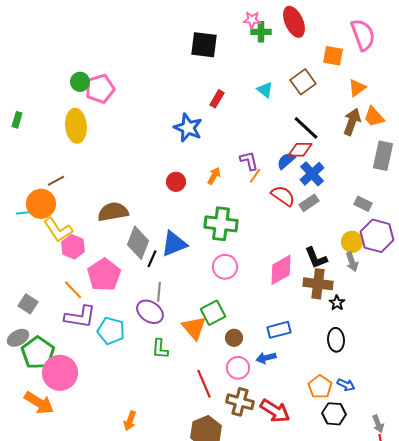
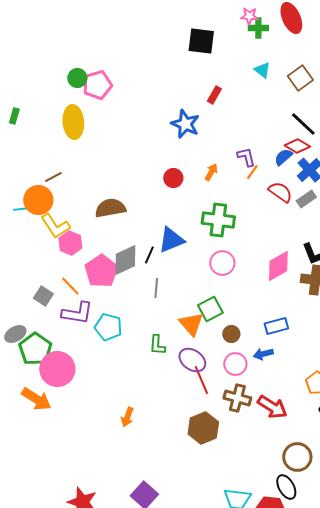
cyan triangle: (265, 90) -> (262, 70), moved
red diamond: (300, 150) -> (297, 146), turned 30
gray diamond: (138, 243) -> (125, 260), moved, turned 44
gray square: (28, 304) -> (43, 296), moved
purple ellipse: (150, 312) -> (192, 360), moved

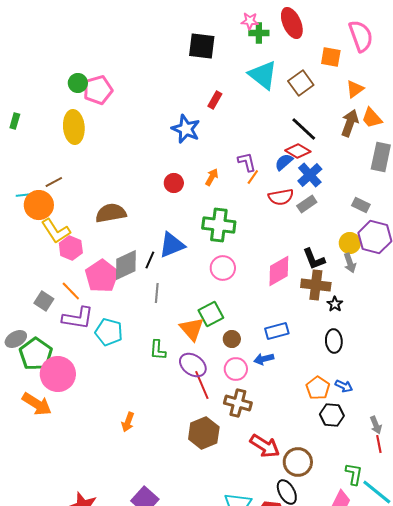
cyan triangle: (262, 70) -> (263, 75), size x1.8
red semicircle: (280, 192) -> (281, 197), turned 135
cyan line: (21, 209) -> (24, 195), moved
red arrow: (272, 407) -> (265, 446), moved

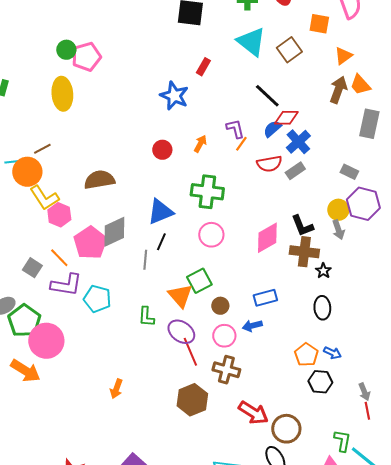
black line: (304, 129) -> (267, 96), moved
red diamond: (298, 151) -> (286, 118), turned -30
black line: (150, 260) -> (161, 242), moved

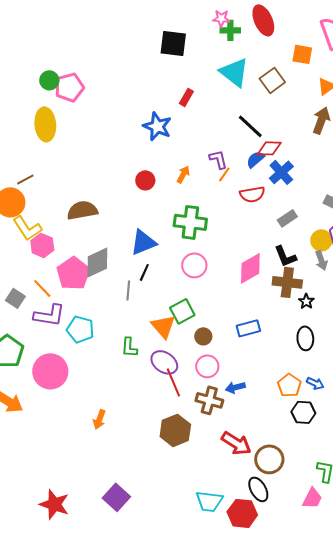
gray rectangle: (295, 171) -> (287, 218), moved
blue arrow: (252, 326) -> (235, 387), moved
pink circle: (46, 341) -> (50, 371), moved

